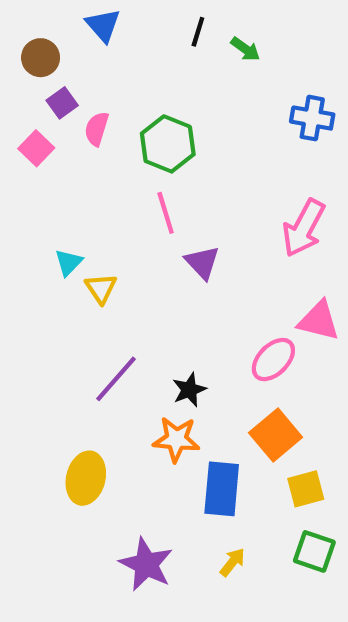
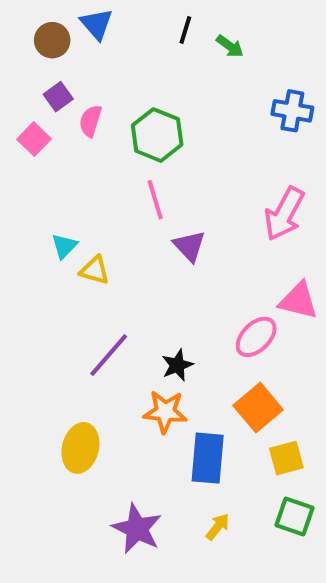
brown circle: (41, 58) -> (52, 40), moved
yellow triangle: (101, 288) -> (95, 270), turned -40

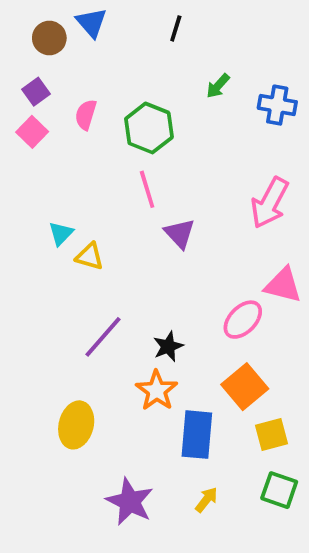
green arrow: (230, 46) -> (218, 86), moved, turned 96
purple square: (58, 97) -> (36, 92), moved
orange star: (165, 412) -> (157, 390), turned 30

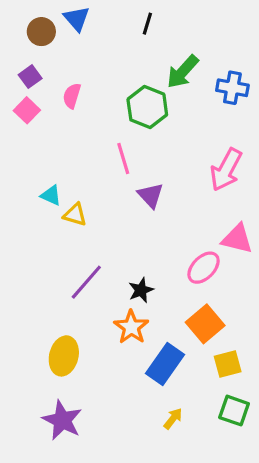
green arrow: (218, 86) -> (183, 72), size x1.6
green hexagon: (149, 128) -> (147, 107), moved
cyan triangle: (61, 233) -> (51, 195), turned -50
blue rectangle: (197, 435) -> (165, 364), turned 30
purple star: (130, 502) -> (62, 420), moved

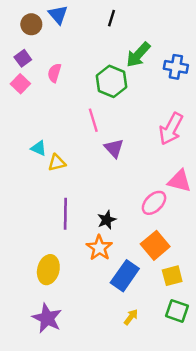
yellow triangle: (75, 215) -> (57, 163), turned -30
purple line: (86, 282) -> (65, 214), turned -40

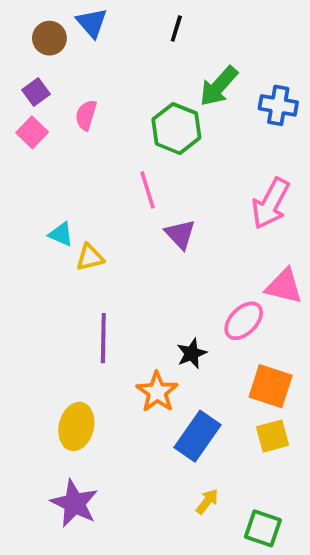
black star: (107, 220) -> (192, 353), moved
orange square: (155, 245) -> (271, 386), moved, turned -32
green square: (177, 311) -> (263, 528), moved

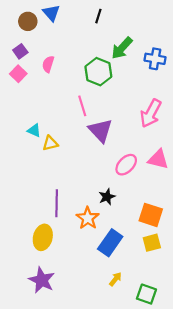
purple triangle: (180, 234) -> (101, 130), size x1.4
pink ellipse: (244, 321) -> (126, 165), moved
purple line: (103, 338) -> (57, 203), moved

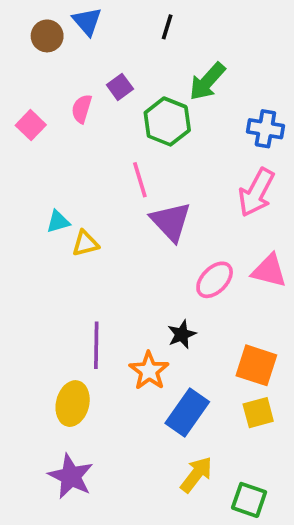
purple square: (20, 51) -> (120, 87), moved
blue cross: (155, 59) -> (265, 129), moved
cyan triangle: (34, 130) -> (58, 222), turned -40
yellow arrow: (115, 279) -> (196, 474), size x1.5

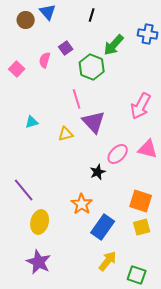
blue cross: (265, 129) -> (148, 34), moved
yellow triangle: (85, 243) -> (66, 134), moved
black star: (182, 334) -> (98, 172), moved
purple line: (96, 345) -> (24, 190), moved, turned -40

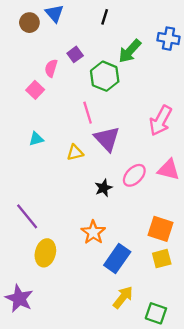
pink square: (17, 69) -> (35, 90), moved
black star: (98, 172) -> (104, 188), moved
purple star: (39, 262) -> (19, 298), moved

